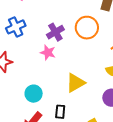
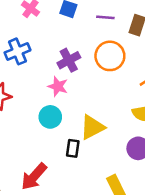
cyan circle: (34, 94) -> (50, 117), moved
black rectangle: (60, 112) -> (73, 148), moved

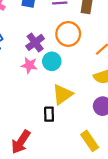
cyan circle: (50, 117) -> (52, 61), moved

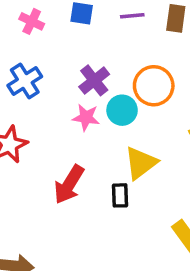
orange circle: (68, 34) -> (154, 86), moved
red arrow: (21, 142) -> (69, 185), moved

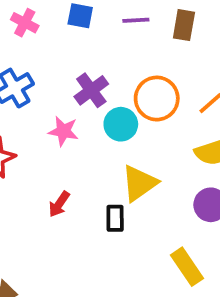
pink star: (86, 117) -> (63, 131), moved
red arrow: (69, 185) -> (59, 204), size x0.6

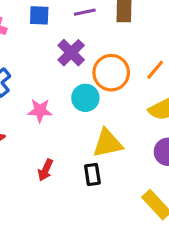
purple cross: (91, 90) -> (71, 53), moved
yellow triangle: (139, 183) -> (108, 143), turned 32

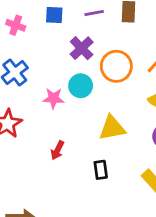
cyan circle: (85, 98) -> (81, 86), moved
black rectangle: (92, 174) -> (101, 170), moved

